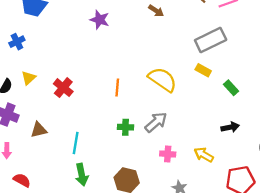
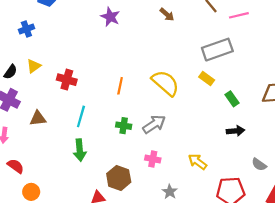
red cross: (63, 88) -> (67, 80), turned -30
black arrow: (230, 127) -> (235, 131), moved
cyan line: (76, 143) -> (81, 116), moved
pink cross: (168, 154) -> (153, 159), moved
green arrow: (82, 175) -> (80, 150), moved

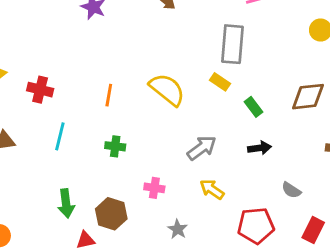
gray rectangle: (217, 50) -> (232, 44), turned -64
gray arrow: (154, 124) -> (202, 148), moved
green arrow: (80, 150) -> (66, 203), moved

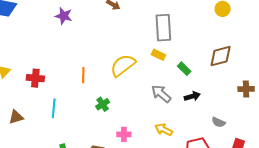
yellow semicircle: (167, 90) -> (123, 65), turned -68
green cross: (115, 146) -> (103, 104), moved, turned -32
gray arrow: (202, 148) -> (161, 94), moved, turned -95

